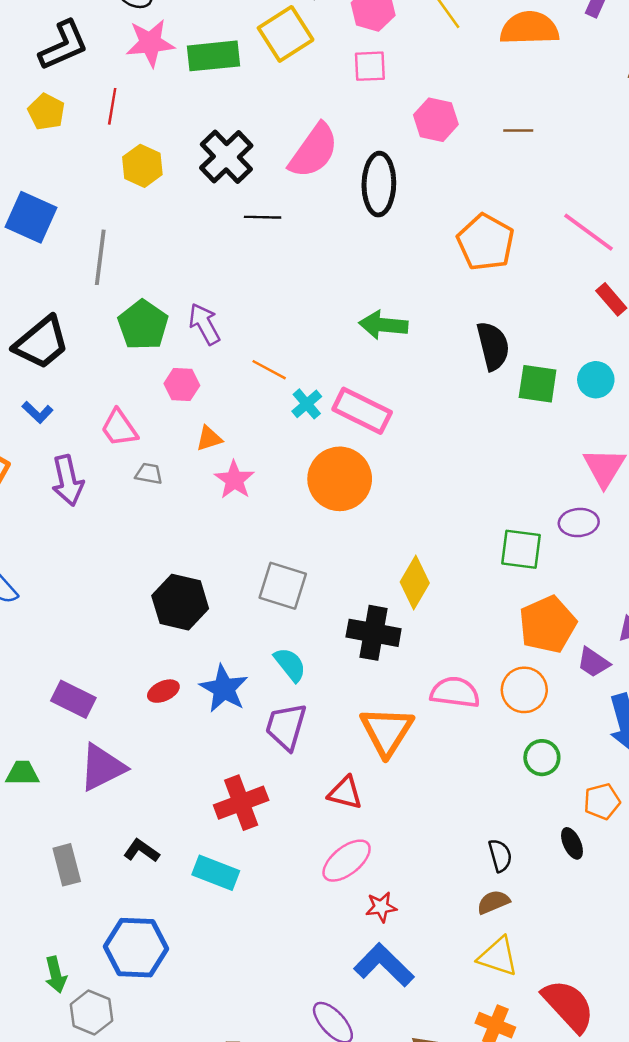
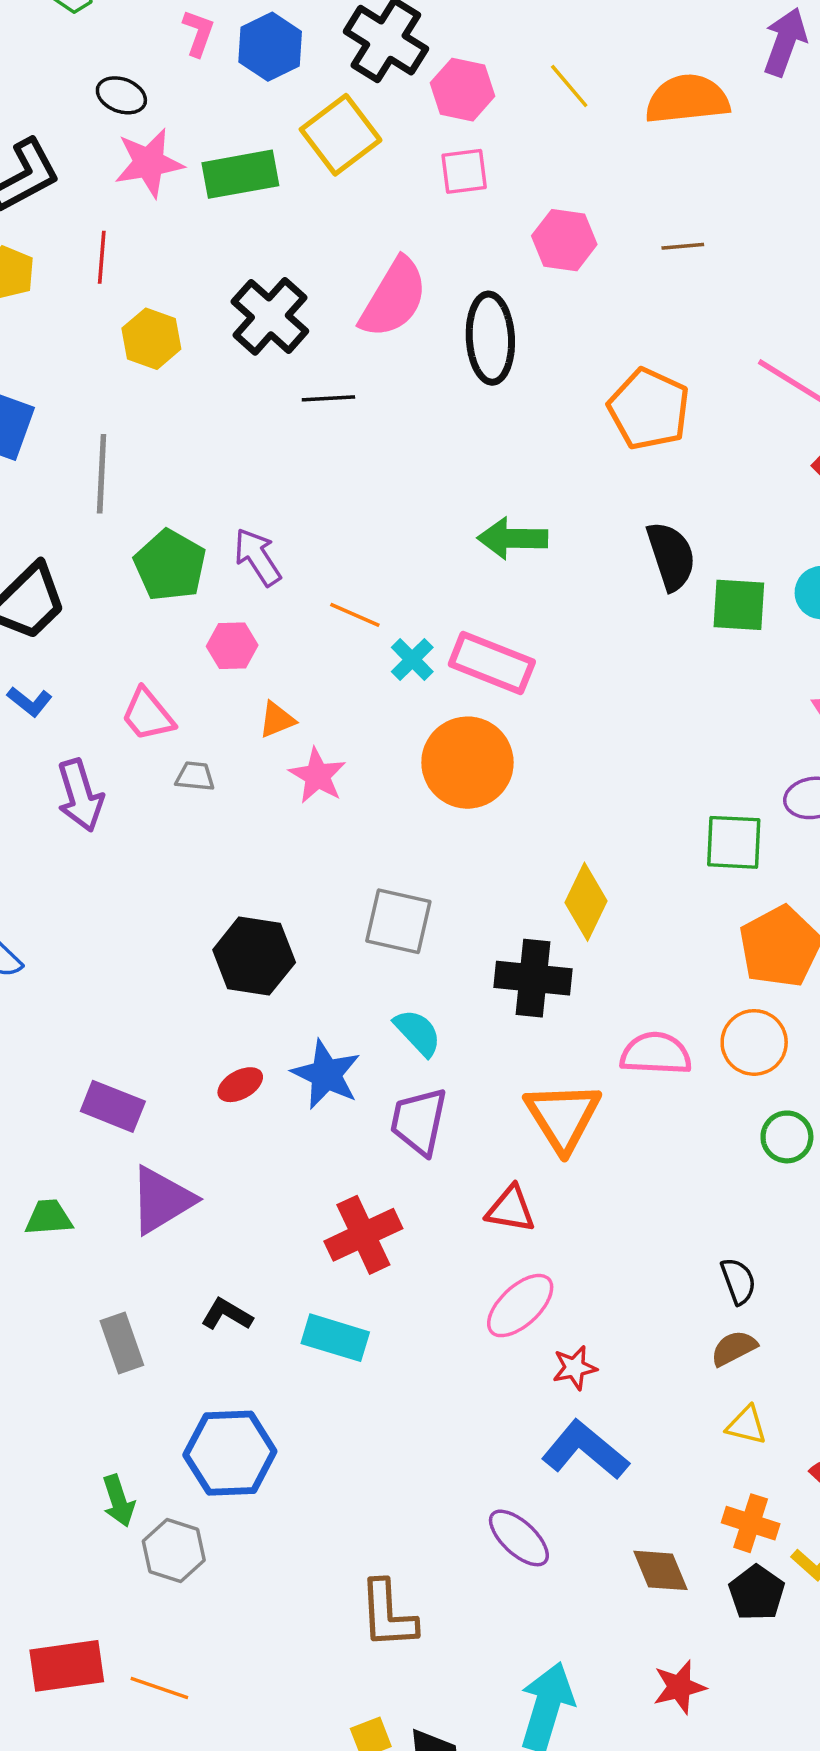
yellow triangle: (498, 957) -> (746, 1425), size x0.7

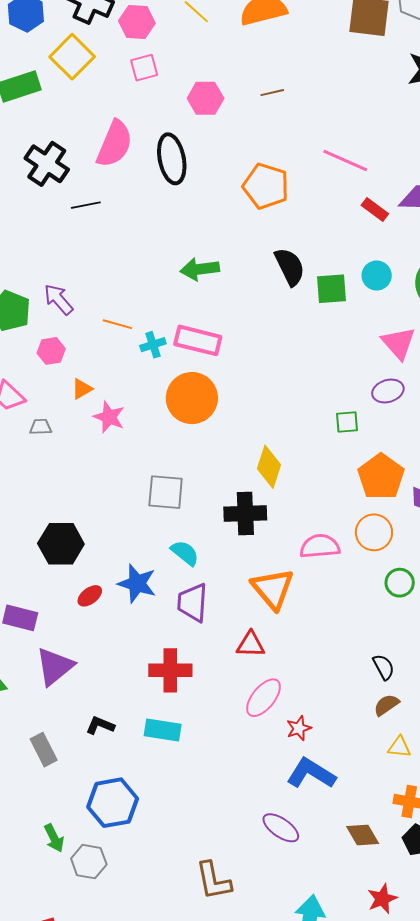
cyan cross: (412, 659) -> (153, 345), turned 35
green square: (734, 842) -> (347, 422), size x0.7
black hexagon: (254, 956) -> (61, 544), moved
red cross: (363, 1235) -> (170, 670), turned 33

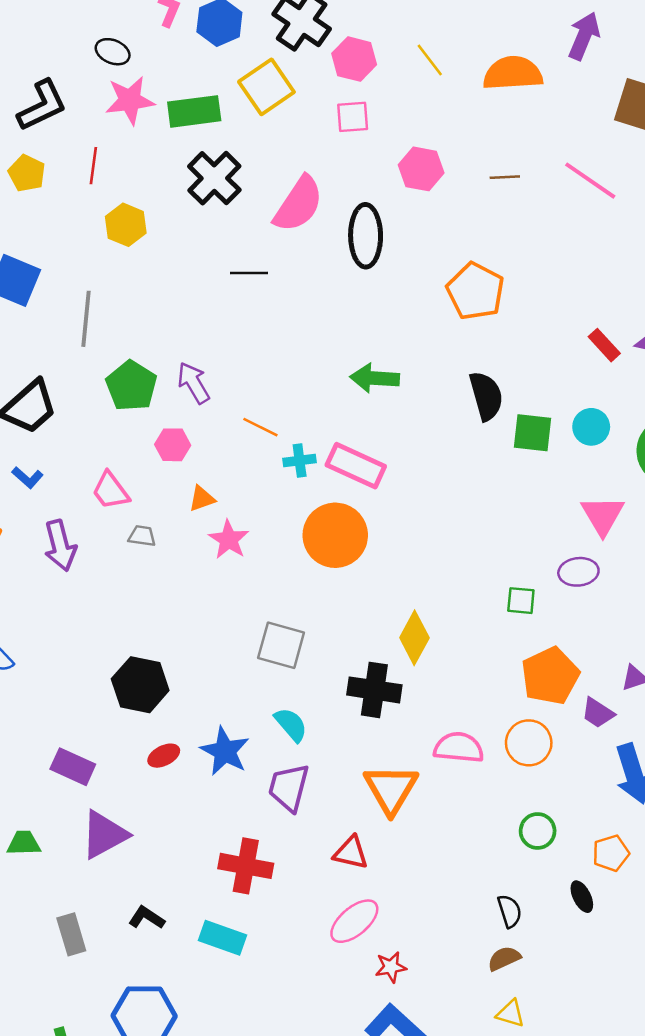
pink line: (345, 160) -> (590, 181), moved
black cross: (47, 164) -> (214, 178), moved
green circle: (400, 583) -> (538, 831), moved

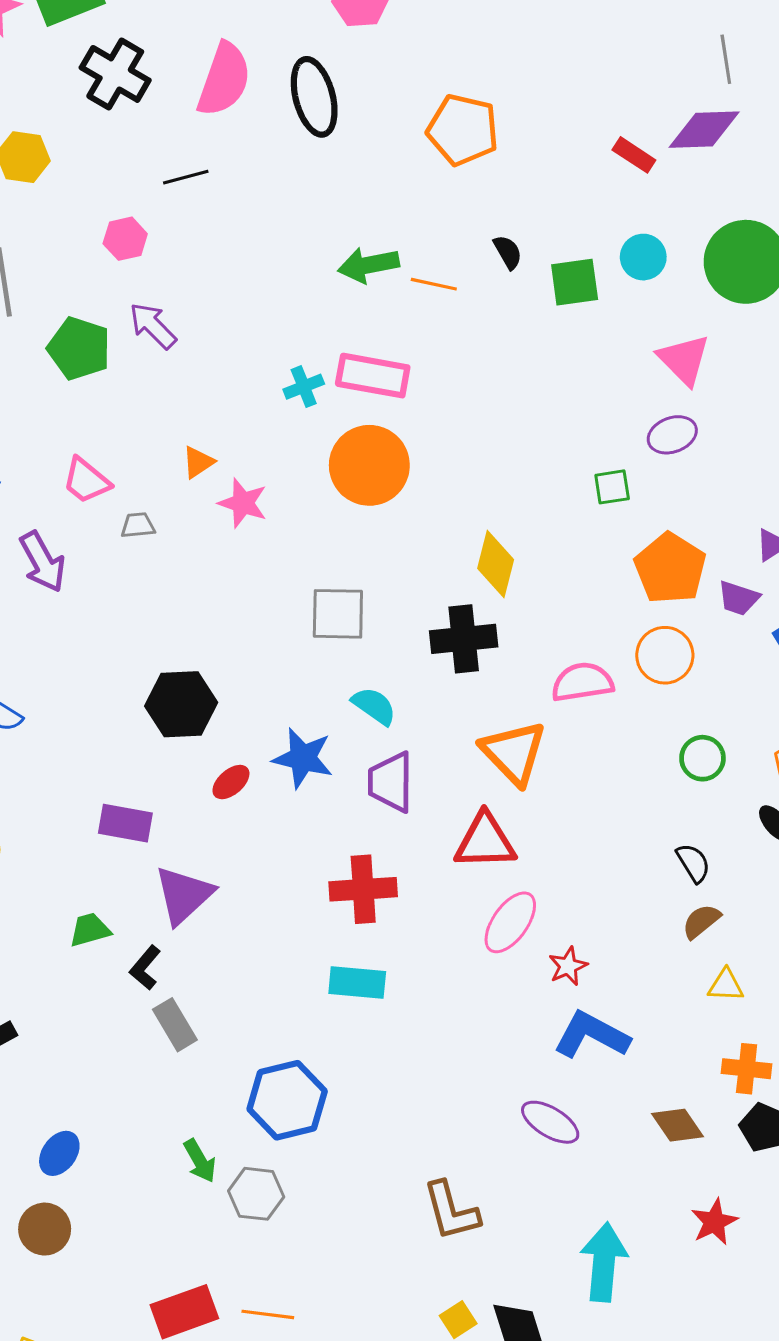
black semicircle: (486, 396) -> (508, 252), size x0.6
orange line: (260, 427) -> (434, 284), moved
pink hexagon: (173, 445) -> (125, 239), moved
red triangle: (351, 853) -> (485, 841), size x1.4
black L-shape: (146, 918) -> (145, 968), moved, turned -69

